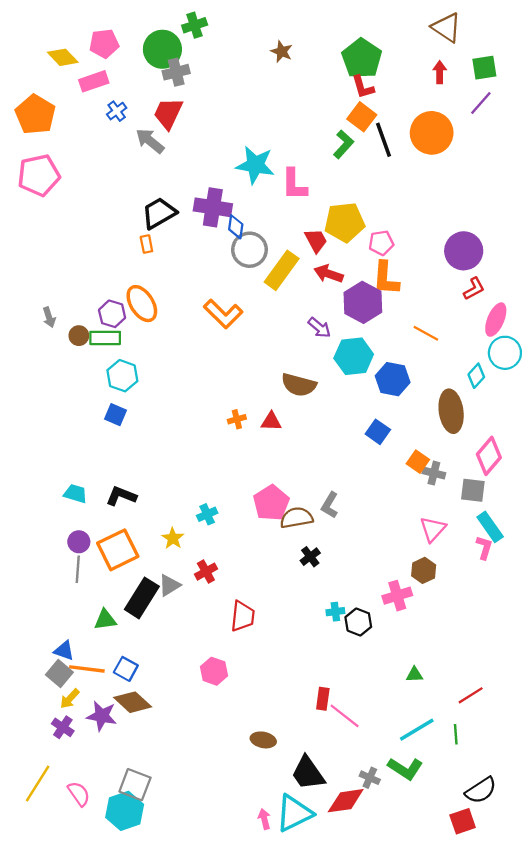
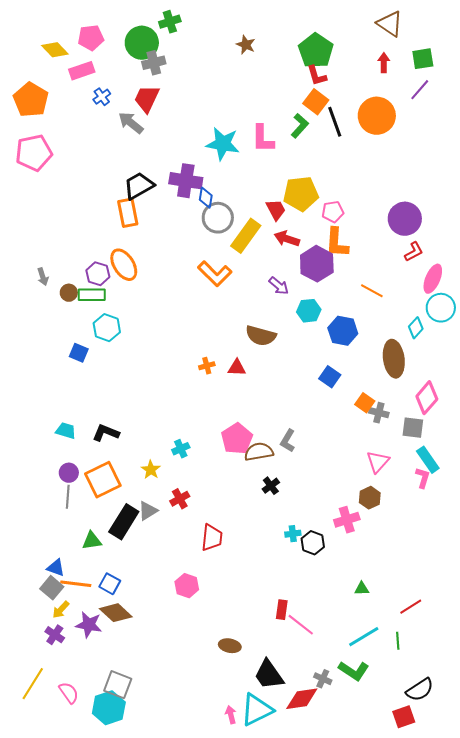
pink L-shape: (294, 184) -> (263, 139), moved
orange rectangle: (146, 244) -> (128, 213), size x1.8
orange L-shape: (223, 314) -> (215, 274), moved
cyan hexagon: (354, 356) -> (309, 311), size x0.7
blue square: (115, 415) -> (79, 353), moved

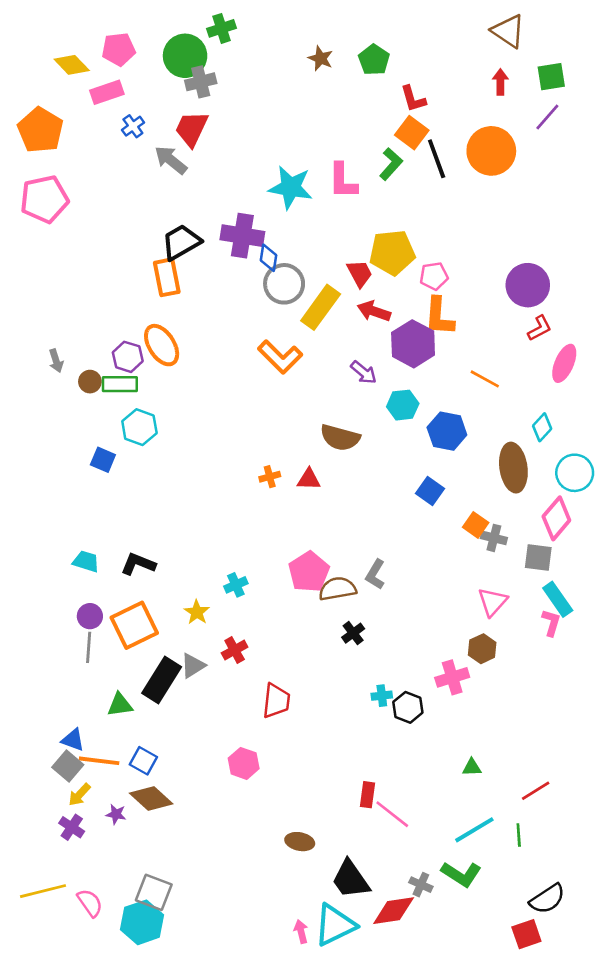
green pentagon: (316, 51) -> (374, 60), moved, size x0.7
cyan circle: (441, 308) -> (575, 473), moved
purple star: (89, 625) -> (116, 814), size x0.6
yellow line: (33, 684) -> (43, 891), turned 44

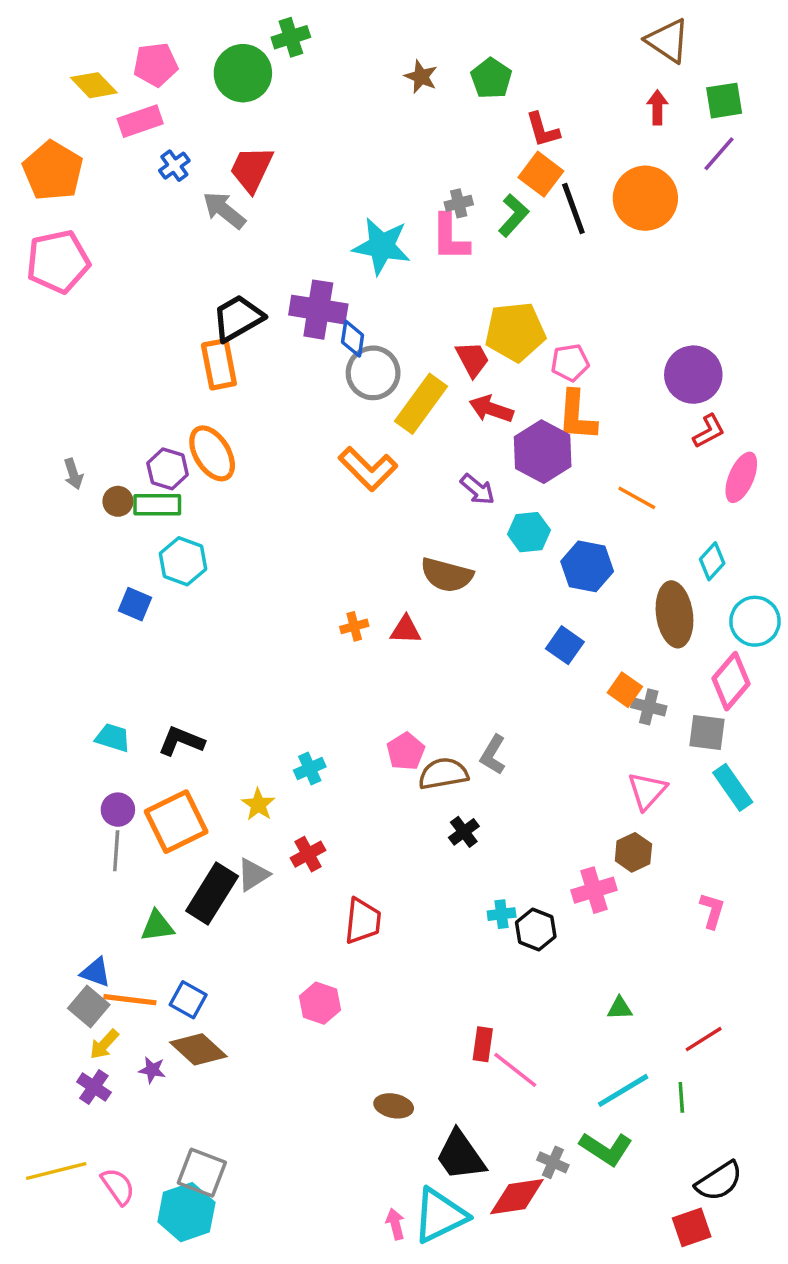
gray cross: (201, 82) -> (459, 203), moved, size x0.7
pink pentagon: (309, 572) -> (406, 751), size x0.7
pink L-shape: (551, 623) -> (712, 911), moved

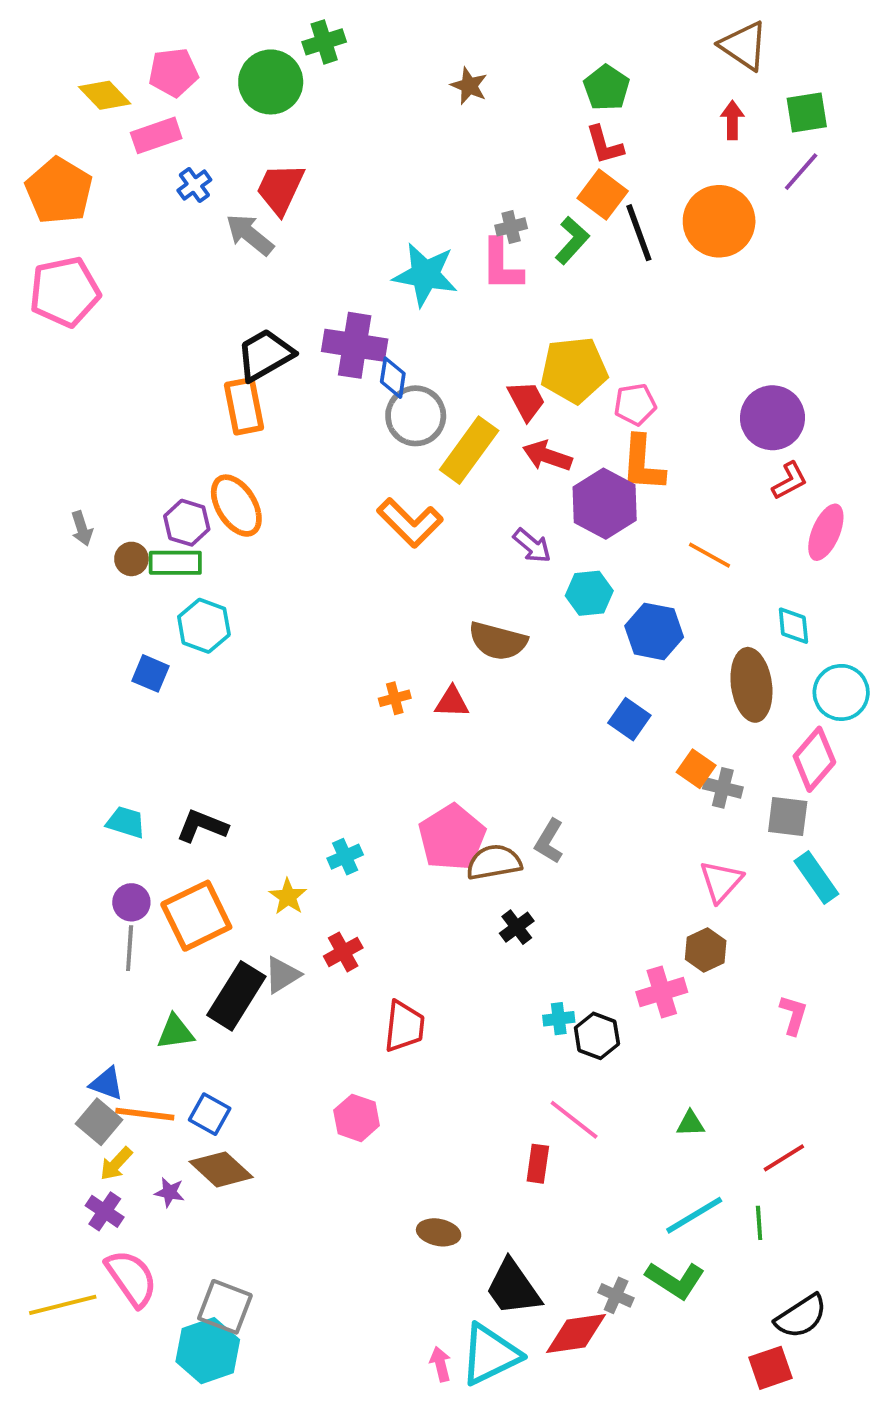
green pentagon: (491, 78) -> (606, 88), moved
cyan diamond: (712, 561) -> (793, 626), turned -48
pink pentagon: (406, 751) -> (452, 837), size x1.6
pink line: (515, 1070) -> (574, 1120), moved
pink semicircle: (118, 1186) -> (131, 1278), moved, size x1.4

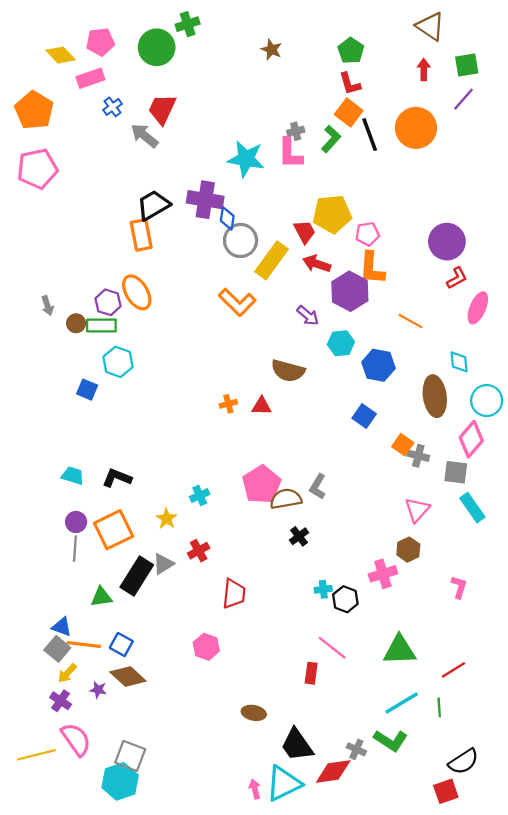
green triangle: (690, 1124) -> (399, 650), size x2.0

